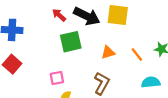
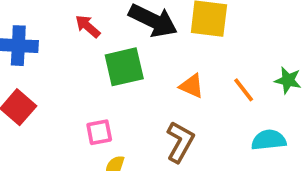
red arrow: (59, 15) -> (88, 26), moved
orange triangle: (108, 52) -> (192, 86), turned 40

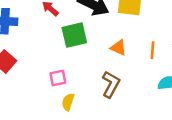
orange line: (244, 90) -> (153, 50), turned 42

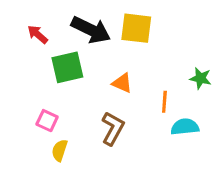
orange line: (153, 50) -> (164, 102), moved
pink square: (58, 78) -> (47, 121), turned 36

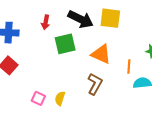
red arrow: (38, 34) -> (46, 22), turned -120
orange triangle: (122, 83) -> (101, 54), size x1.5
pink square: (47, 121) -> (38, 98), moved

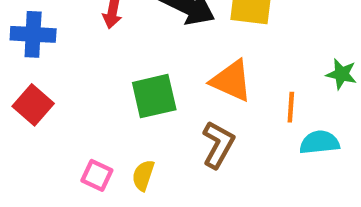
green square: (65, 44) -> (154, 96), moved

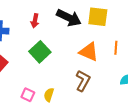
green square: (154, 96) -> (40, 52), moved, turned -30
orange line: (291, 107) -> (116, 48), moved

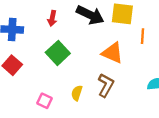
orange line: (116, 48) -> (143, 36), moved
yellow semicircle: (49, 95) -> (77, 93), moved

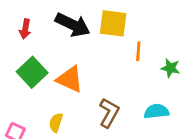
orange triangle: (112, 53) -> (70, 79), moved
brown L-shape: (106, 85) -> (109, 113), moved

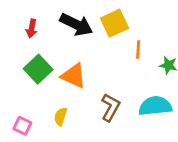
yellow square: (113, 23) -> (114, 23), turned -32
cyan semicircle: (156, 111) -> (155, 106), size x1.4

